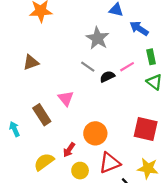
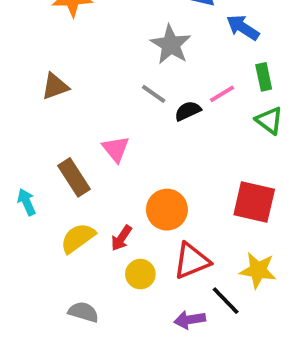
yellow semicircle: (44, 162) -> (78, 238), moved

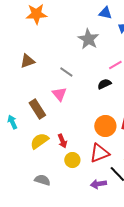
gray line: (154, 94) -> (66, 72), moved
black semicircle: (188, 111) -> (104, 84), moved
orange circle: (167, 210) -> (105, 126), moved
red arrow: (121, 238) -> (62, 141), turned -56

